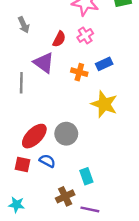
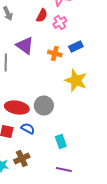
red semicircle: (59, 39) -> (42, 16), moved
red ellipse: (34, 136) -> (17, 108), turned 55
brown cross: (65, 196) -> (22, 158), moved

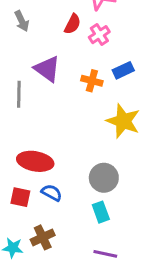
gray circle: (44, 106) -> (104, 178), moved

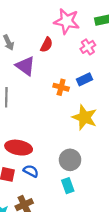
pink cross: (99, 35) -> (88, 47), moved
purple triangle: (47, 69) -> (25, 66), moved

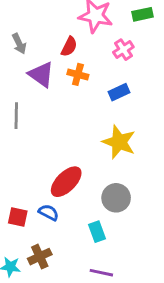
orange cross: (61, 87) -> (78, 74), moved
red ellipse: (19, 148) -> (66, 182), moved, turned -55
gray circle: (70, 160) -> (116, 198), moved

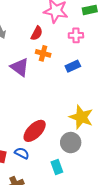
pink cross: (123, 50) -> (76, 35), turned 32
purple triangle: (41, 74) -> (20, 67), moved
yellow star: (119, 142) -> (81, 117), moved

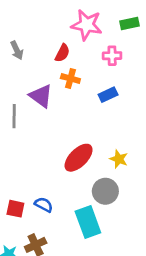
yellow star: (81, 117) -> (119, 159), size x0.6
red ellipse: (35, 131) -> (79, 158), moved
cyan rectangle: (57, 167) -> (88, 222), size x1.6

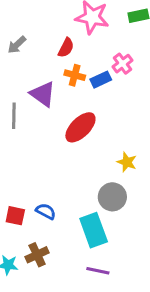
gray arrow: (17, 50) -> (17, 45), turned 72
pink cross: (112, 56) -> (122, 64), moved, turned -36
blue rectangle: (108, 95) -> (101, 80), moved
red ellipse: (79, 158) -> (80, 127), moved

